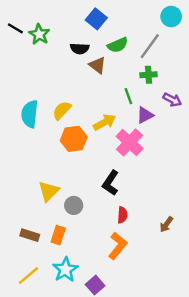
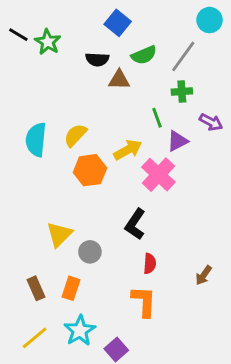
brown triangle: (97, 65) -> (119, 80), turned -36
brown rectangle: (30, 235) -> (36, 288), turned 48
orange L-shape: (118, 246) -> (144, 301), turned -36

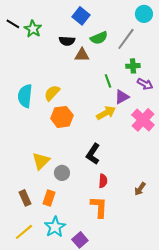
green cross: (182, 91) -> (133, 66), moved
yellow arrow: (128, 150) -> (106, 113), moved
pink cross: (158, 175) -> (143, 120), moved

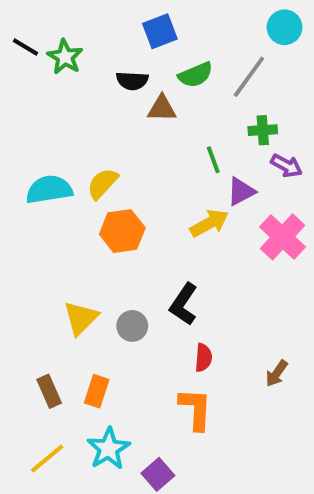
blue square: (81, 16) -> (160, 31), turned 30
cyan semicircle: (25, 96) -> (49, 189), turned 75
gray circle: (62, 173) -> (132, 326), moved

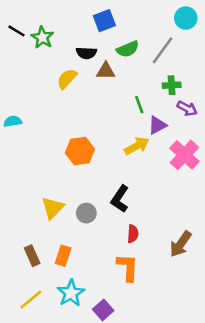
yellow semicircle: (103, 184) -> (67, 79), moved
cyan semicircle: (49, 189) -> (13, 121), moved, size x0.6
brown arrow: (277, 373) -> (181, 244), size x1.5

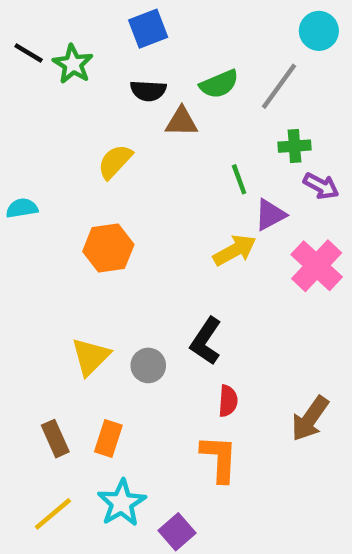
blue square: (104, 21) -> (148, 29), moved
yellow semicircle: (67, 79) -> (115, 162), moved
orange hexagon: (80, 151) -> (108, 248), moved

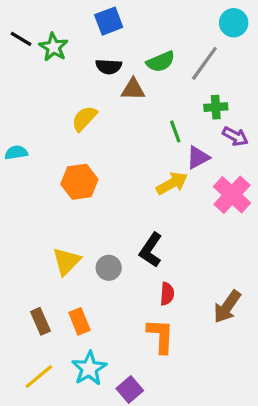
orange rectangle: (108, 439) -> (79, 321), turned -40

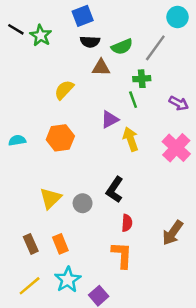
black semicircle: (109, 67) -> (90, 42), moved
green cross: (216, 107) -> (142, 79), moved
cyan semicircle: (16, 153) -> (17, 140), moved
purple triangle: (198, 157) -> (110, 119), moved
yellow arrow: (172, 183) -> (131, 139), turned -80

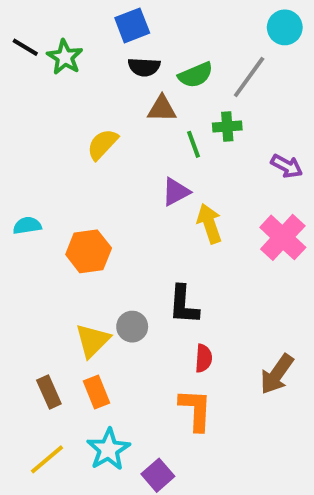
green line: (133, 100) -> (194, 144), moved
orange hexagon: (60, 138) -> (89, 251), moved
black L-shape: (115, 190) -> (184, 305), turned -30
yellow triangle: (50, 198) -> (93, 340), moved

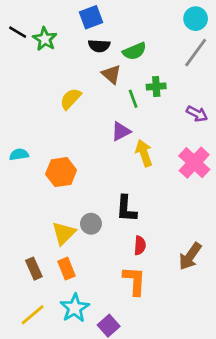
gray line: (249, 77) -> (196, 53), moved
brown triangle: (162, 109) -> (111, 74), turned 40

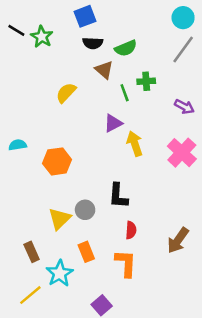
orange rectangle: (67, 269) -> (86, 252), moved
cyan star: (75, 308) -> (60, 273), moved

